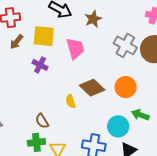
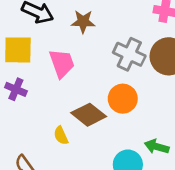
brown star: (93, 19) -> (83, 22), turned 30
orange circle: (126, 87) -> (123, 99), moved

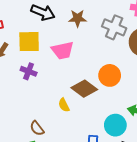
gray cross: (129, 54) -> (114, 27), moved
pink trapezoid: (62, 63) -> (63, 50), turned 100

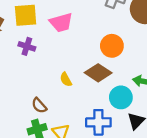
brown diamond: (84, 89) -> (98, 73), moved

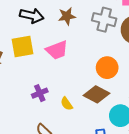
purple cross: (27, 46) -> (40, 93), moved, turned -35

